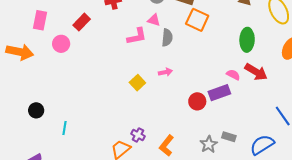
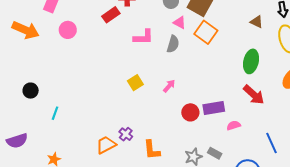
pink triangle: (154, 20) -> (179, 22), moved
red rectangle: (82, 22) -> (111, 15), moved
pink arrow: (165, 72) -> (169, 86), moved, turned -48
pink semicircle: (233, 75) -> (234, 125), moved, turned -56
orange L-shape: (166, 146) -> (152, 150), turned -55

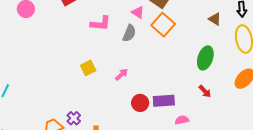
red arrow: (254, 95) -> (205, 91), size x0.6

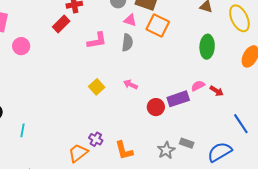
pink arrow: (122, 74) -> (130, 84), turned -96
red arrow: (205, 91) -> (217, 91), moved
pink semicircle: (182, 120) -> (198, 86), moved

